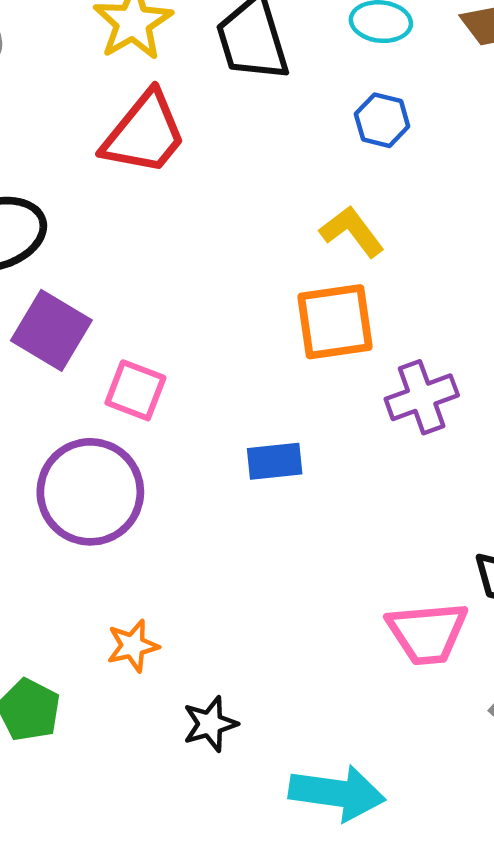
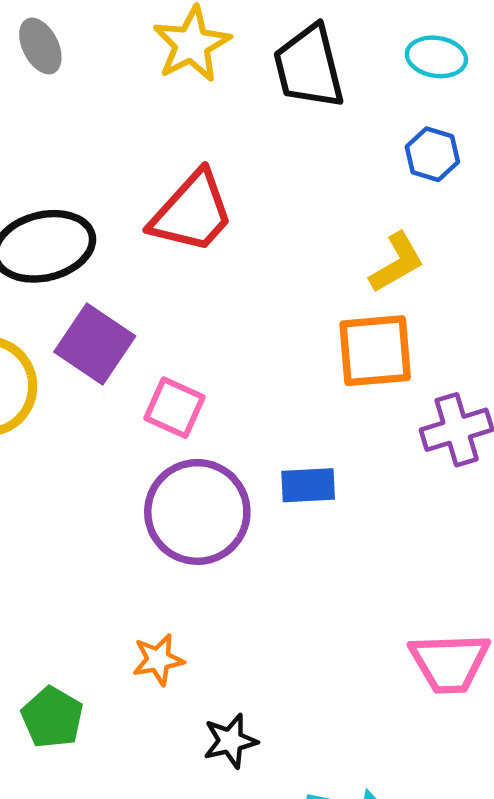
red trapezoid: (144, 133) -> (192, 212), moved
yellow L-shape: (352, 232) -> (397, 263), turned 94
purple circle: (90, 492) -> (197, 512), moved

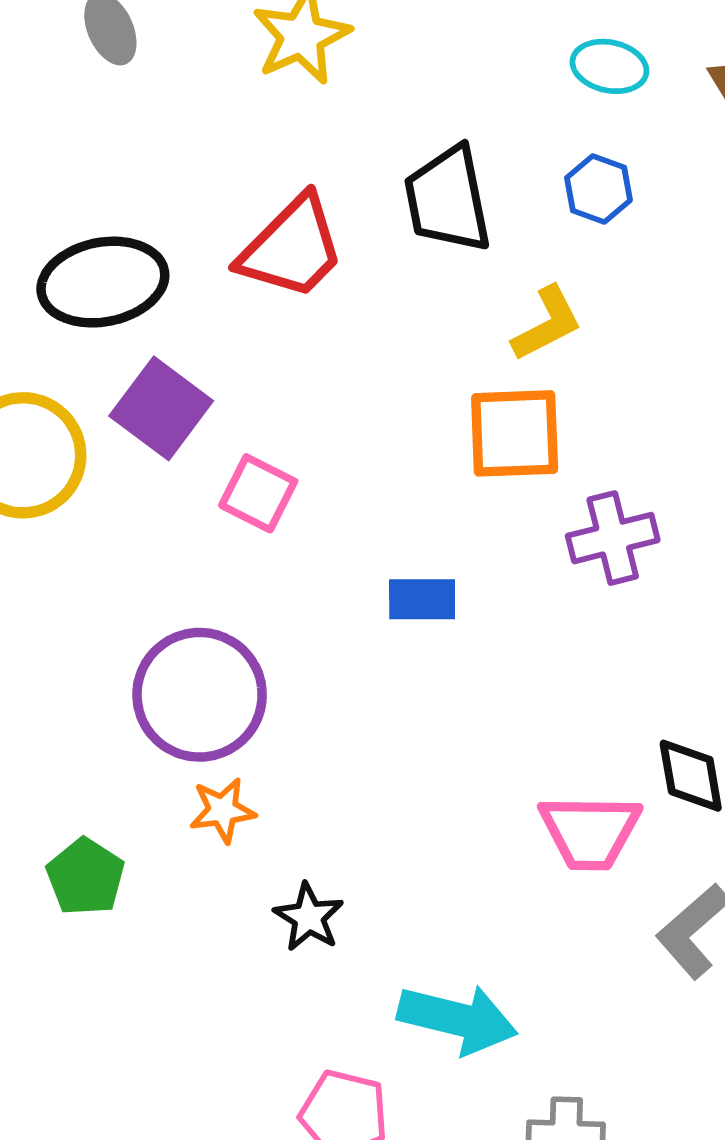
black trapezoid: (309, 67) -> (448, 199), moved
purple circle: (197, 512) -> (200, 695), moved
black star: (230, 741) -> (309, 917), turned -30

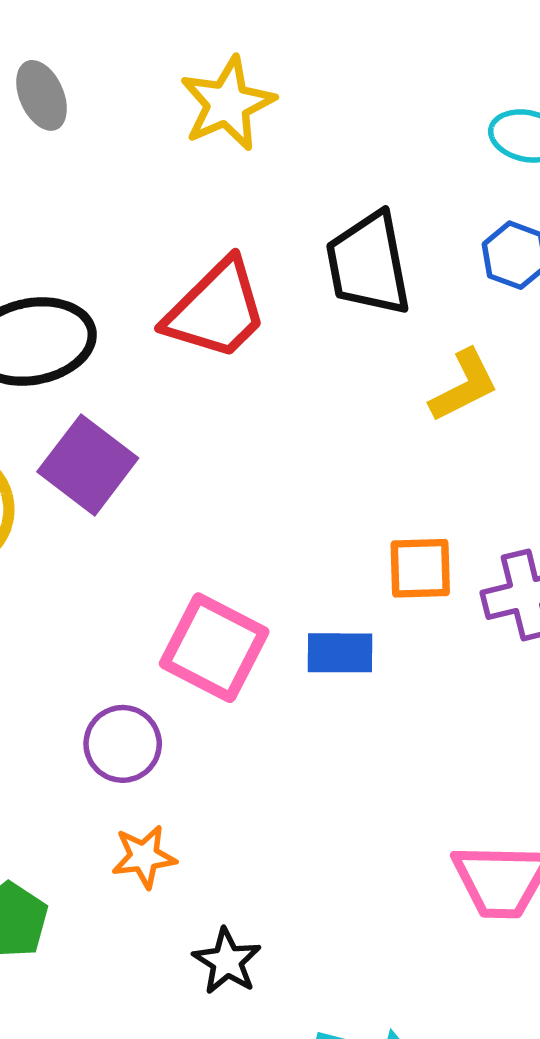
orange square: (515, 433) -> (420, 568), moved, size x0.7
pink square: (258, 493) -> (214, 648), moved, size x1.4
purple circle: (200, 695) -> (123, 744), size x0.6

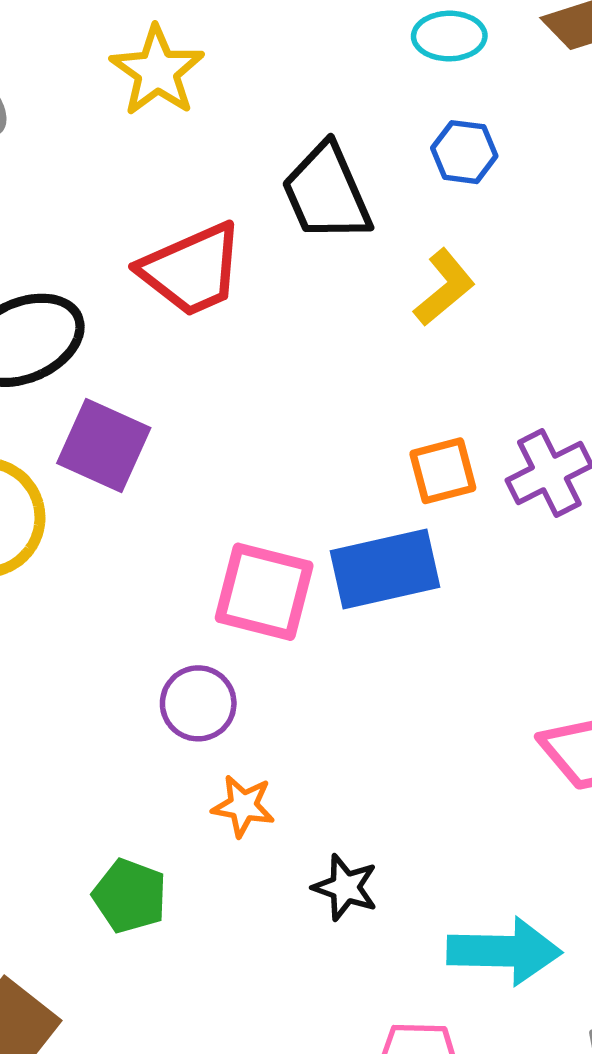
red trapezoid: (216, 310) -> (192, 270), turned 34
blue rectangle: (340, 653) -> (385, 569), size x1.6
orange star: (144, 857) -> (243, 806), turned 30

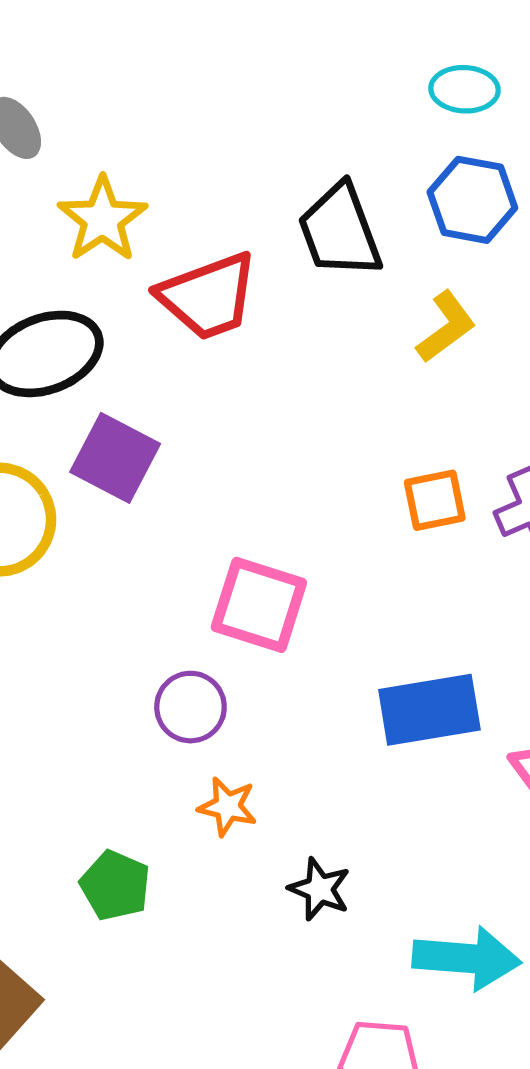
yellow star: (157, 71) -> (102, 219), moved
blue hexagon: (464, 152) -> (472, 200), size x1.4
blue rectangle: (385, 569) -> (429, 710), moved

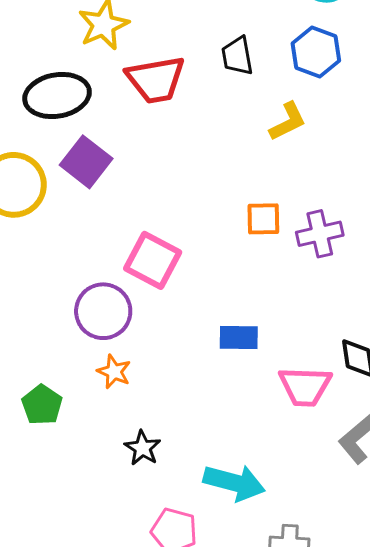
black trapezoid: (340, 231) -> (237, 56), size x0.7
purple circle: (190, 707) -> (103, 311), size x1.4
blue rectangle: (429, 710) -> (239, 338), size x0.7
black star: (320, 889) -> (143, 448), moved

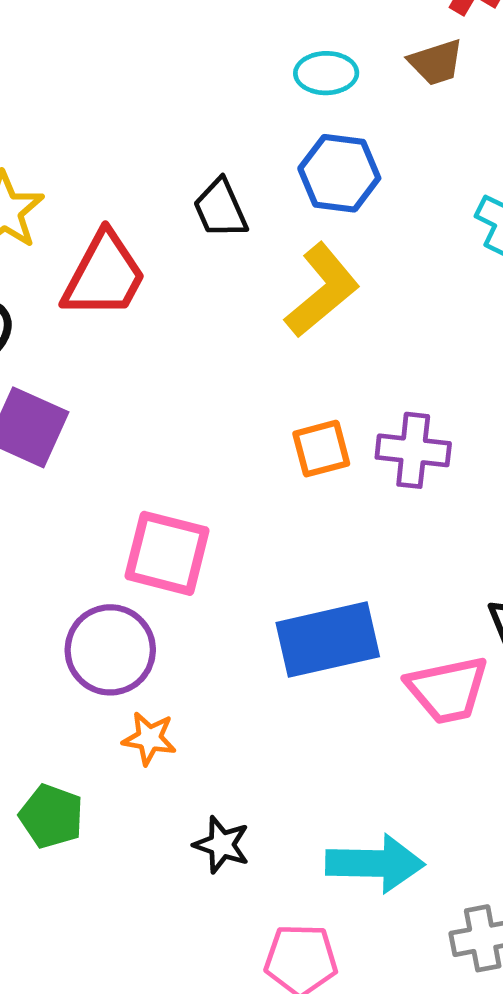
red trapezoid: (156, 80) -> (104, 275), turned -38
yellow L-shape: (288, 122) -> (322, 290), size x1.4
purple cross: (320, 234) -> (413, 450), turned 33
blue rectangle: (239, 338) -> (328, 640), size x1.6

